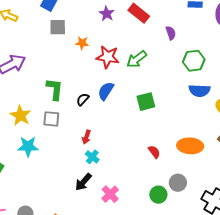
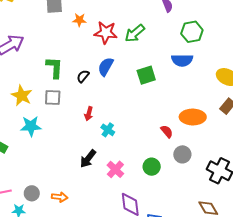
blue semicircle: (199, 91) -> (182, 60), moved
red semicircle: (154, 152) -> (167, 131), moved
cyan cross: (92, 157) -> (108, 130), moved
green circle: (158, 195) -> (152, 167), moved

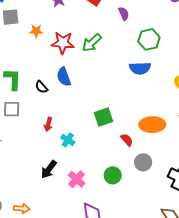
blue semicircle: (106, 67) -> (64, 77), turned -48
green square: (146, 75) -> (103, 117), moved
black semicircle: (83, 76) -> (41, 87), turned -80

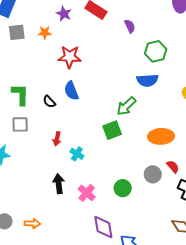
orange star: (36, 31) -> (45, 33), moved
green arrow: (92, 43) -> (126, 106), moved
red semicircle: (127, 140) -> (173, 166), moved
black arrow: (49, 169) -> (59, 184), turned 138

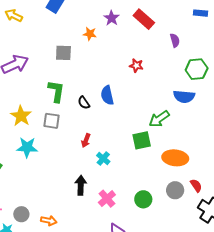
gray square: (17, 32) -> (63, 53), moved
red star: (70, 57) -> (136, 66), moved, size x0.6
orange ellipse: (161, 136) -> (175, 158), moved

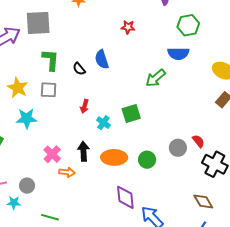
gray square: (63, 53) -> (38, 23), moved, size x1.5
green square: (142, 140) -> (131, 113), moved
orange ellipse: (175, 158) -> (114, 157), moved
pink cross: (107, 199) -> (52, 154), moved
orange arrow: (49, 221) -> (67, 172), moved

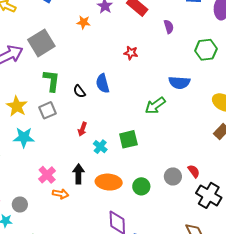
gray square: (38, 23) -> (41, 43), turned -32
green hexagon: (188, 25) -> (206, 50), moved
gray square: (49, 90) -> (48, 110), turned -30

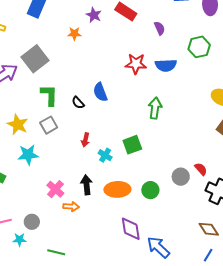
red star: (131, 53) -> (136, 64), moved, size x1.5
blue semicircle: (179, 83) -> (166, 65), moved
green arrow: (155, 106) -> (155, 108), turned 140

